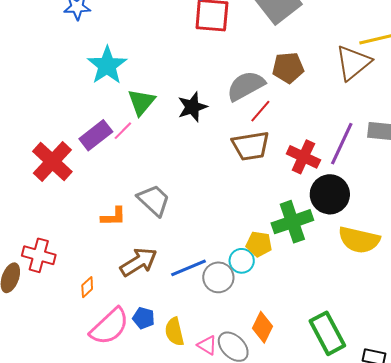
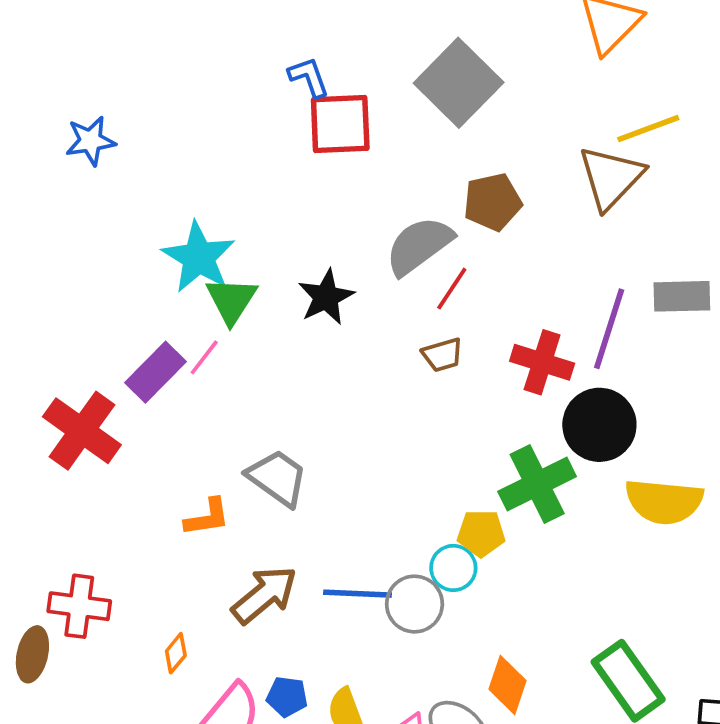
cyan star: (107, 65) -> (199, 257), moved
brown trapezoid: (251, 146) -> (442, 355), size x0.6
blue line: (189, 268) -> (357, 594), turned 33

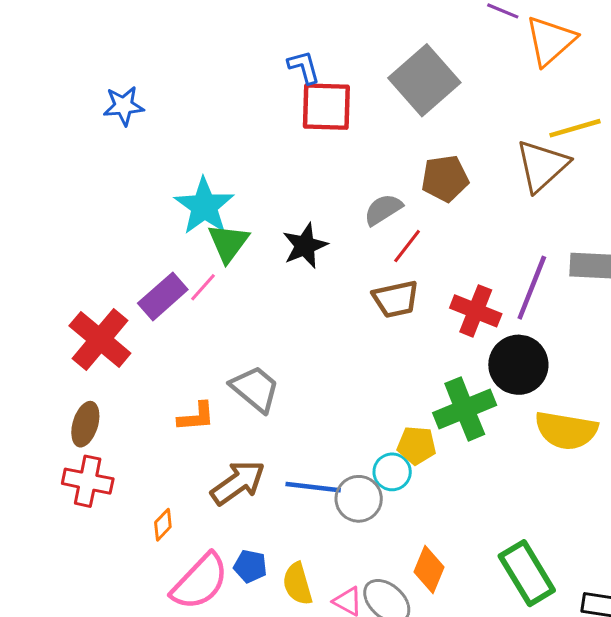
gray semicircle: (419, 246) -> (383, 210), size x0.7
brown trapezoid: (442, 355) -> (396, 299), size x1.4
brown ellipse: (32, 654) -> (85, 424), moved

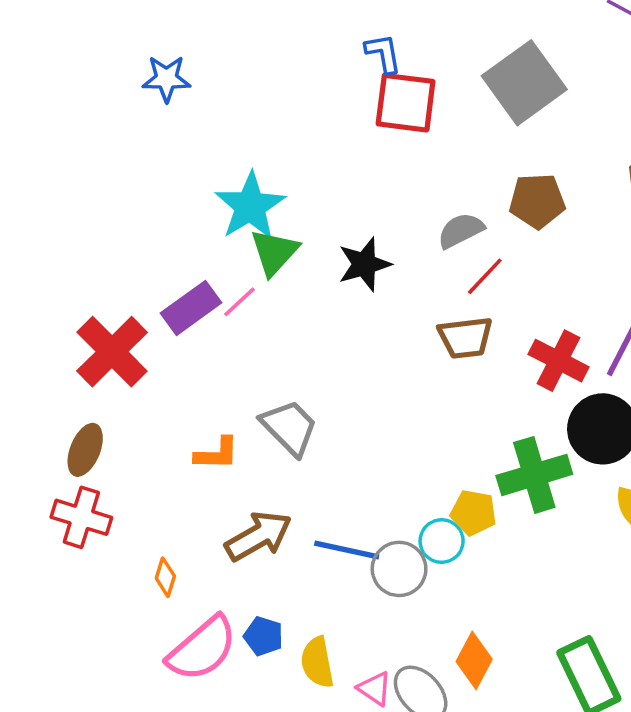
orange diamond: (163, 525) -> (165, 577), turned -32

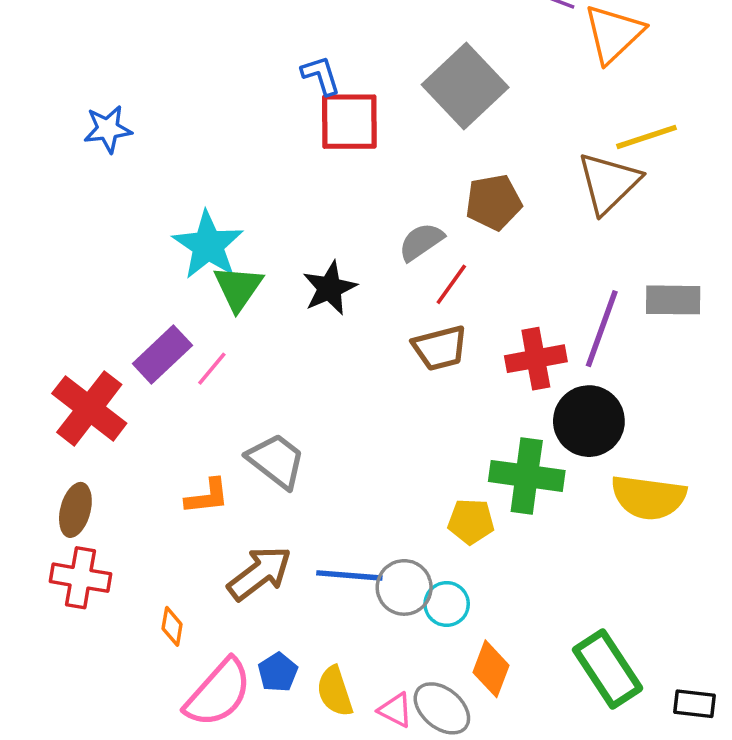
pink line: (239, 302) -> (212, 369), moved
red cross: (558, 361) -> (536, 359), turned -30
green cross: (534, 475) -> (527, 476), turned 32
cyan circle: (442, 541) -> (447, 604), moved
blue pentagon: (264, 636) -> (278, 672), turned 30

